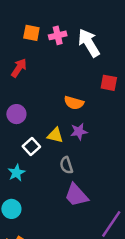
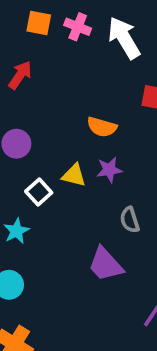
pink cross: (58, 35) -> (78, 27), turned 35
gray semicircle: (66, 165) -> (130, 220), moved

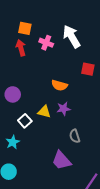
pink cross: (78, 27) -> (46, 43), moved
red arrow: (20, 75) -> (21, 48), moved, turned -49

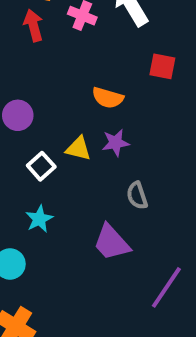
cyan star: (13, 142) -> (39, 219), moved

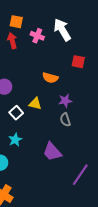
purple star: (116, 143) -> (65, 101), moved
gray semicircle: (137, 196) -> (65, 120), moved

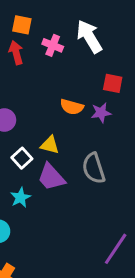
purple star: (65, 101) -> (101, 113), moved
gray semicircle: (65, 120) -> (94, 168), size x1.5
purple trapezoid: (52, 152) -> (51, 177), moved

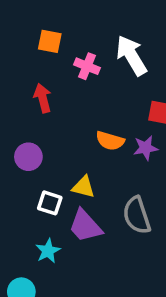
red arrow: (16, 53) -> (43, 98), moved
white square: (22, 158) -> (50, 203), turned -30

